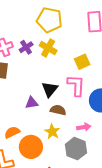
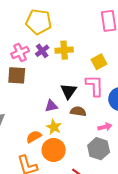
yellow pentagon: (49, 20) -> (39, 22), moved
yellow cross: (48, 48) -> (64, 50), turned -30
yellow star: (52, 132) -> (54, 127), moved

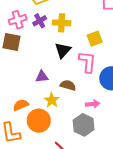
black triangle: (68, 91) -> (63, 50), moved
yellow star: (54, 127) -> (52, 100), moved

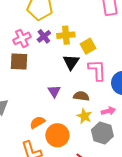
yellow square: (95, 39) -> (88, 46), moved
purple triangle: (42, 77) -> (54, 91), turned -48
yellow star: (52, 100) -> (84, 116), moved

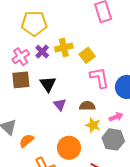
black triangle: (71, 62) -> (48, 84), moved
orange semicircle: (37, 122) -> (27, 141), moved

